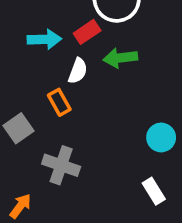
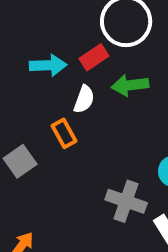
gray cross: (61, 165) -> (126, 201), moved

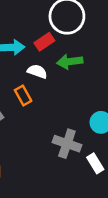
white semicircle: (84, 99) -> (37, 71), turned -90

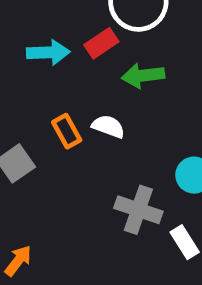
white semicircle: (37, 71) -> (108, 126), moved

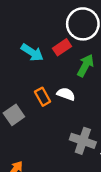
cyan arrow: (48, 52) -> (32, 52), turned 35
green arrow: (143, 76) -> (85, 65), turned 125

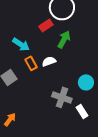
cyan arrow: (32, 52) -> (21, 44), moved
white semicircle: (66, 94) -> (49, 61), turned -40

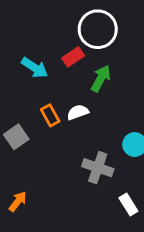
cyan arrow: (21, 44) -> (35, 68), moved
white rectangle: (82, 111) -> (128, 205), moved

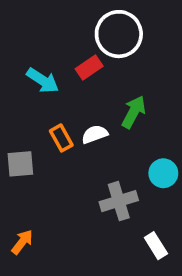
green arrow: (101, 78) -> (134, 112), moved
gray square: (16, 137) -> (20, 164), turned 30
gray cross: (98, 168) -> (119, 201), turned -36

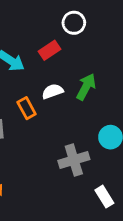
white circle: (119, 34) -> (74, 23), size x0.6
white semicircle: (95, 134) -> (53, 91), moved

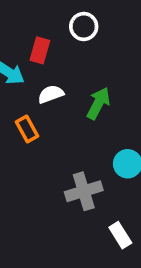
red rectangle: (49, 50) -> (40, 50), moved, turned -40
white semicircle: (53, 91) -> (51, 94), moved

